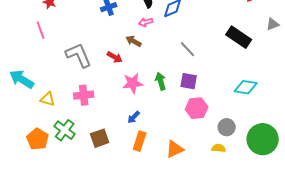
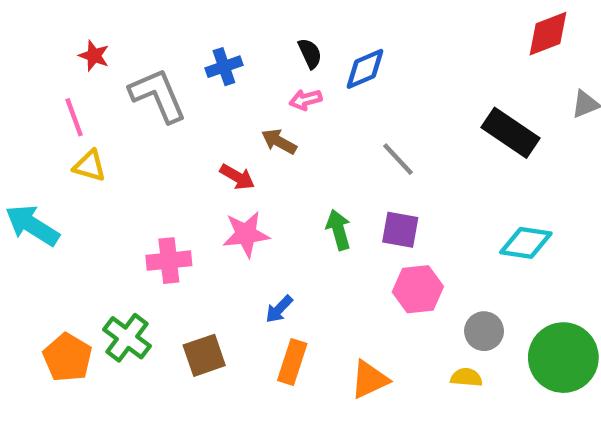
gray L-shape: (79, 55) -> (158, 95), moved
pink star: (133, 83) -> (246, 234), moved
yellow triangle: (48, 99) -> (90, 166), moved

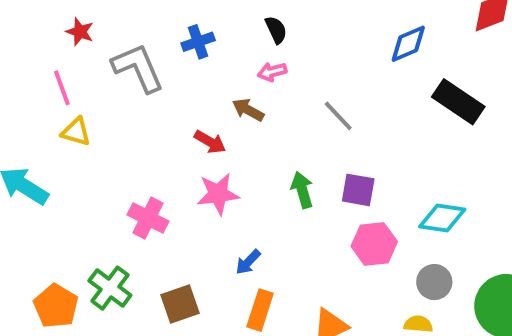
blue diamond: (365, 69) -> (408, 44), moved
gray line: (398, 159) -> (338, 116), moved
cyan diamond: (526, 243) -> (442, 218), moved
pink cross: (169, 261) -> (148, 218), turned 33

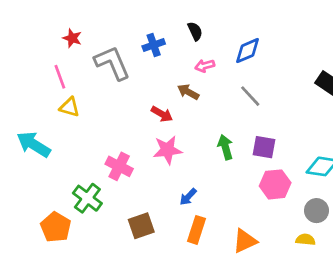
black semicircle: (276, 30) -> (195, 31), moved
blue diamond: (408, 44) -> (247, 51), moved
green cross: (110, 288) -> (87, 198), moved

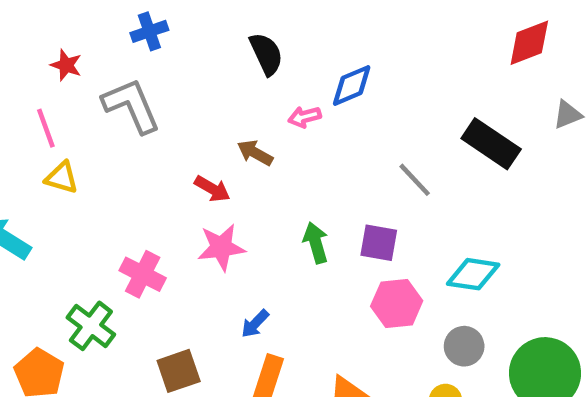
black semicircle: (195, 31) -> (266, 54), size x1.4
blue cross: (154, 45) -> (149, 31), moved
pink arrow: (205, 66) -> (304, 117), moved
gray line: (250, 96) -> (415, 180), moved

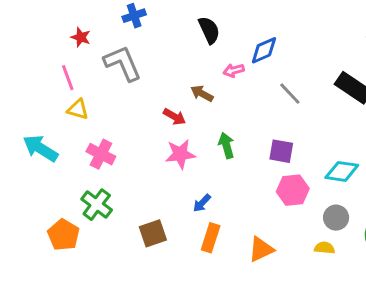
gray line: (415, 180) -> (290, 94), moved
green arrow: (316, 243) -> (226, 145), moved
pink cross: (143, 274) -> (101, 154), moved

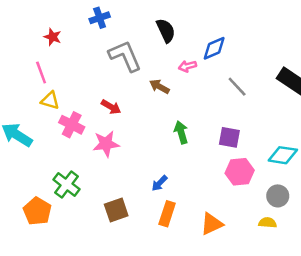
gray L-shape: (123, 63) -> (125, 56), moved
red arrow: (175, 117) -> (111, 107), moved
pink cross: (101, 154) -> (72, 125), moved
pink star: (180, 154) -> (106, 144), moved

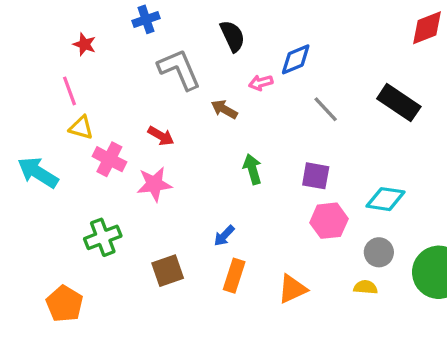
green cross: (67, 184) -> (103, 237), turned 32
orange pentagon: (37, 211) -> (64, 304), moved

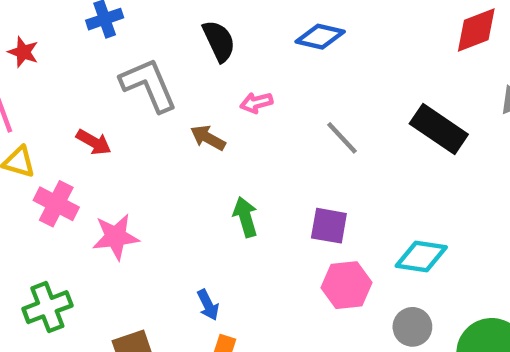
blue diamond: (296, 59) -> (320, 37), moved, turned 36
red arrow: (161, 136) -> (94, 142), moved
blue arrow: (224, 236) -> (208, 305), turned -70

